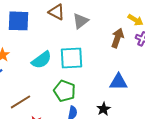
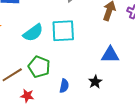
green pentagon: (64, 91) -> (39, 67), moved

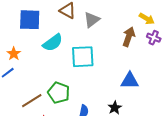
cyan semicircle: (33, 33) -> (53, 43), moved

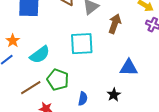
brown arrow: (129, 37) -> (115, 24), moved
cyan semicircle: (53, 43) -> (40, 55), moved

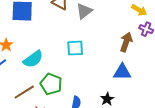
brown arrow: (115, 24) -> (126, 42), moved
cyan square: (82, 44) -> (75, 48), size x0.7

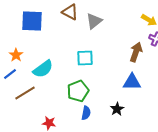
green pentagon: (51, 84) -> (78, 91), moved, turned 30
brown line: (24, 92) -> (25, 93), moved

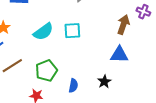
cyan semicircle: (43, 69) -> (43, 32), moved
green pentagon: (78, 91) -> (46, 71), moved

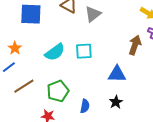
blue triangle: (119, 55) -> (117, 74), moved

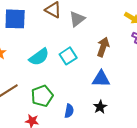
brown arrow: (135, 45) -> (103, 47), moved
cyan square: (84, 51) -> (68, 56), turned -30

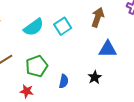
blue triangle: (101, 79) -> (108, 49), moved

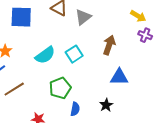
green pentagon: (37, 66) -> (60, 88), moved

